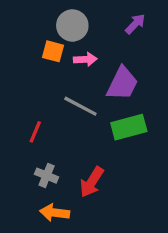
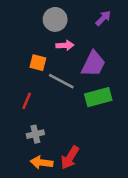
orange square: (53, 51) -> (38, 63), moved
gray cross: (47, 176) -> (35, 134), turned -35
red arrow: (92, 182) -> (70, 158), moved

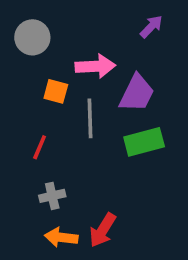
gray circle: (55, 19) -> (32, 37), moved
pink arrow: (65, 45) -> (95, 66), size x1.5
gray line: (61, 81) -> (90, 118), turned 60

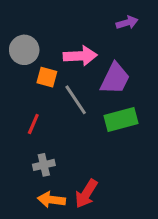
purple arrow: (151, 27) -> (127, 23), turned 30
gray circle: (32, 37) -> (24, 50), moved
gray line: (90, 118) -> (76, 100), turned -32

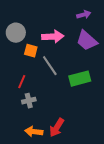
purple trapezoid: (115, 79) -> (87, 41), moved, turned 105
gray cross: (44, 165) -> (29, 101), moved

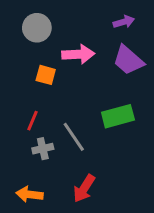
gray circle: (16, 33) -> (37, 28), moved
gray line: (50, 66) -> (74, 137), moved
orange arrow: (34, 132) -> (29, 194), moved

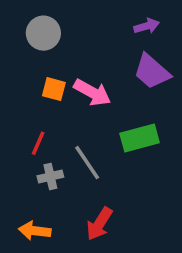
pink arrow: (78, 54) -> (92, 93), moved, turned 32

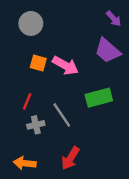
purple arrow: (147, 26) -> (114, 19), moved, turned 63

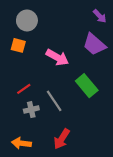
orange square: (38, 63) -> (18, 45), moved
green rectangle: (99, 98) -> (87, 86), turned 65
red line: (27, 101) -> (24, 89), turned 32

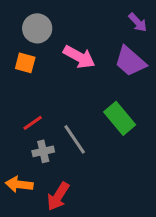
pink arrow: (57, 57) -> (79, 57), moved
red arrow: (62, 139) -> (58, 196), moved
orange arrow: (22, 143) -> (19, 184), moved

